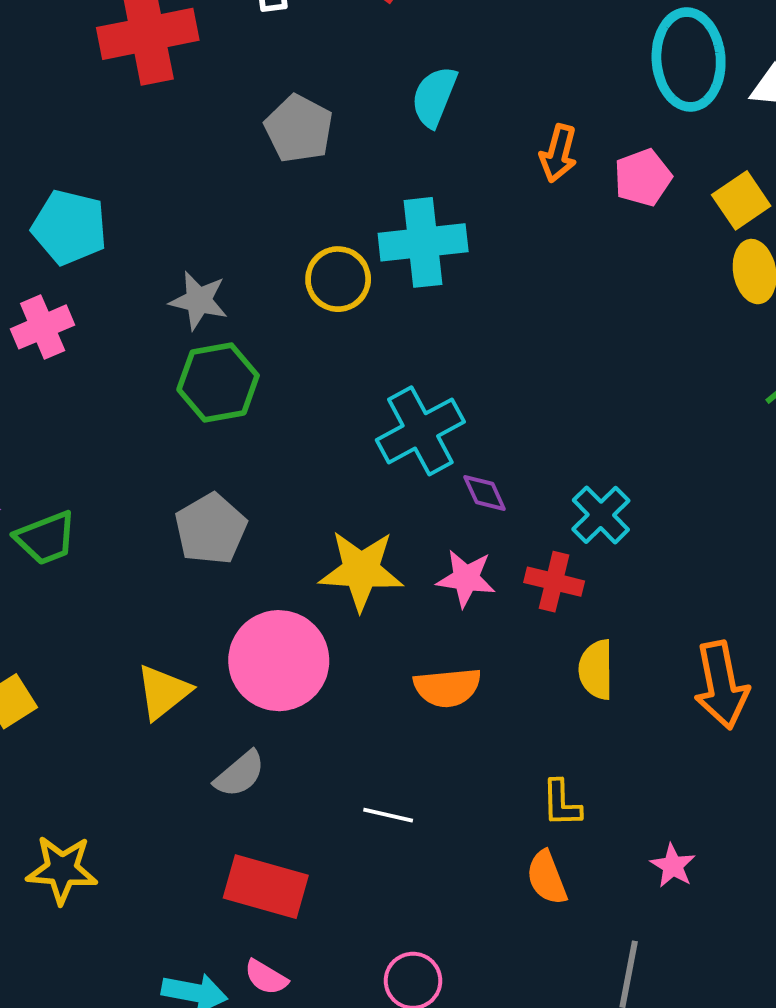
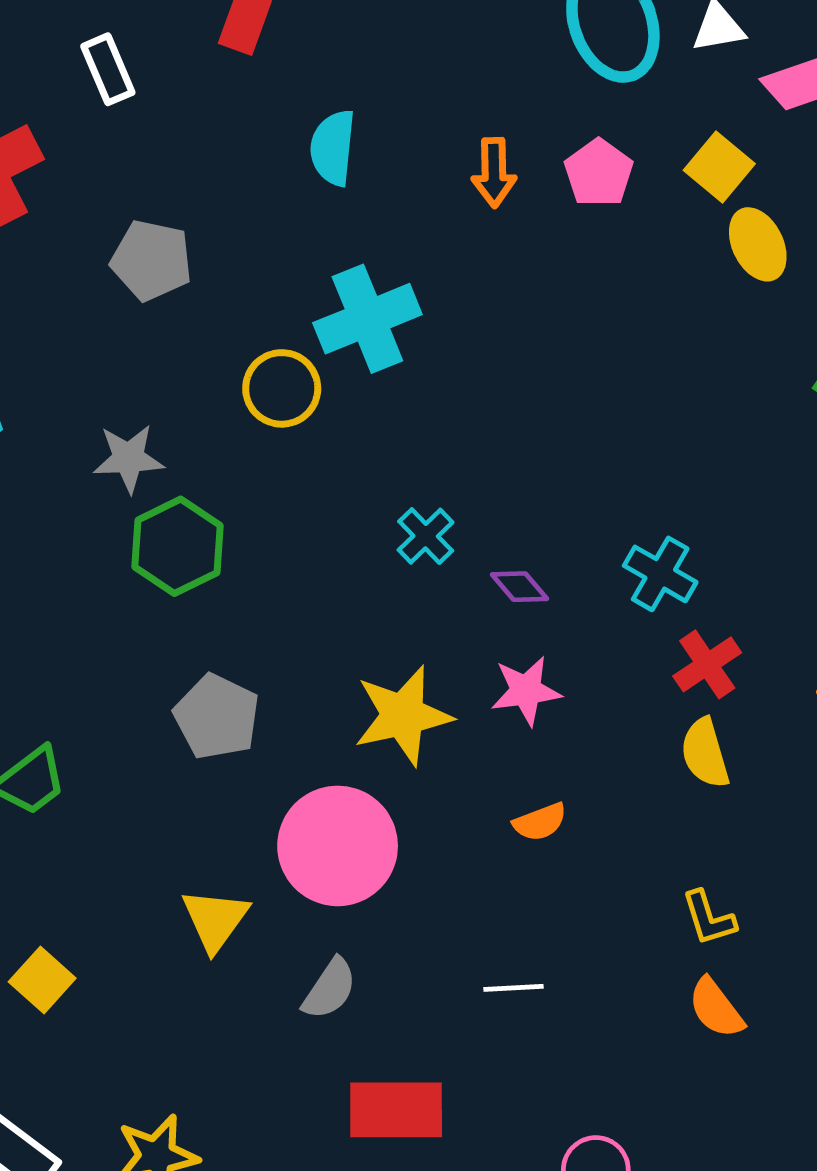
gray pentagon: (299, 129) -> (152, 260), moved
cyan cross: (420, 431) -> (426, 536), size x0.6
red cross: (554, 582) -> (707, 664), moved, turned -32
orange semicircle: (447, 687) -> (540, 822), size x0.7

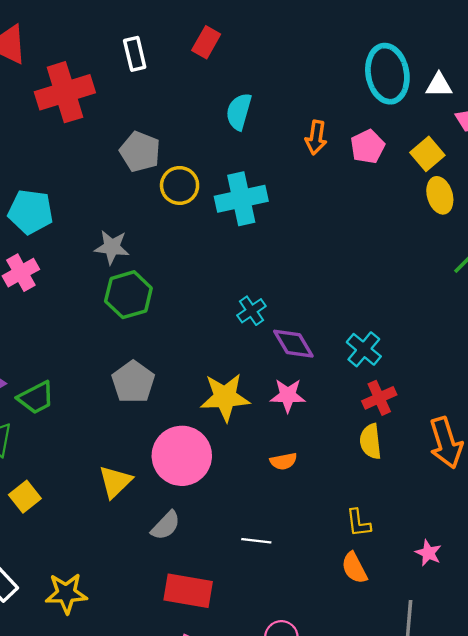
yellow circle: (282, 388) -> (180, 185), moved
purple diamond: (520, 587) -> (293, 344), size x1.5

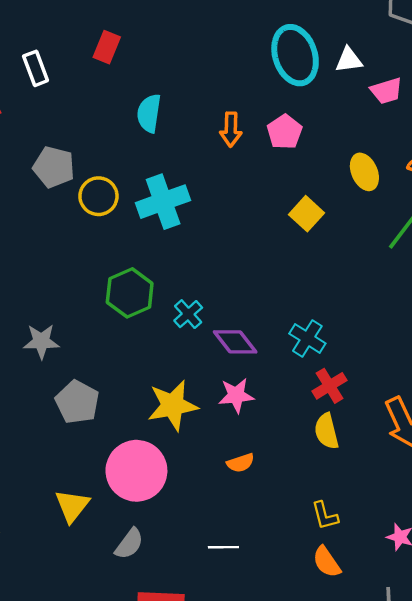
yellow square: (427, 154) -> (306, 214), moved
gray star: (112, 247) -> (41, 341), moved
green hexagon: (128, 295) -> (130, 293), moved

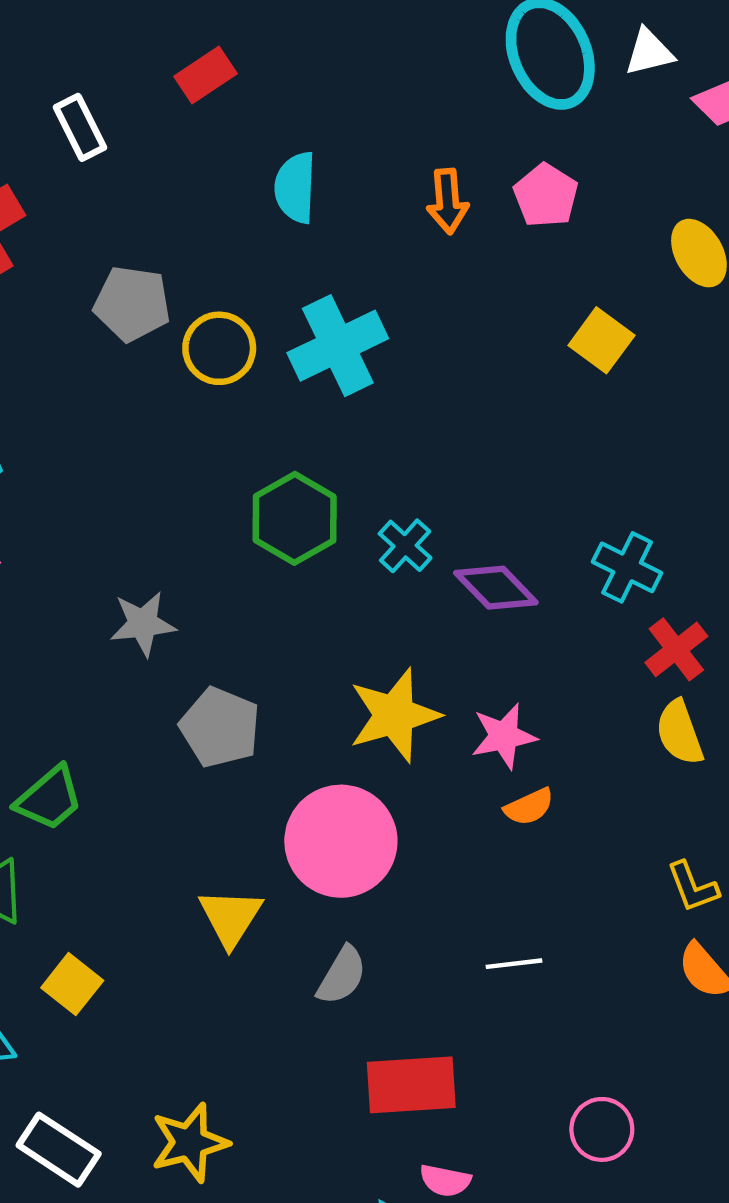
red rectangle: (107, 47) -> (206, 75), turned 40
pink star: (236, 395) -> (504, 736), moved

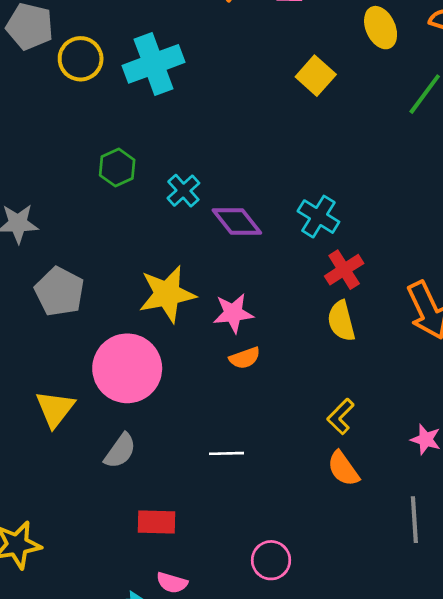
green hexagon: (295, 518) -> (117, 168), size x0.7
yellow L-shape: (693, 887) -> (341, 416), turned 60
red rectangle: (411, 1085) -> (156, 522), size x0.7

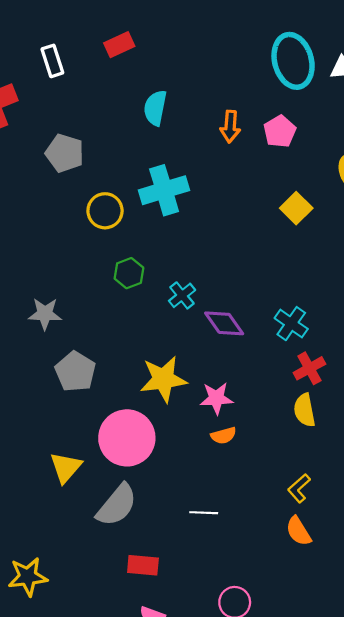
yellow circle: (81, 59) -> (105, 211), moved
gray semicircle: (120, 451) -> (117, 505), size x1.5

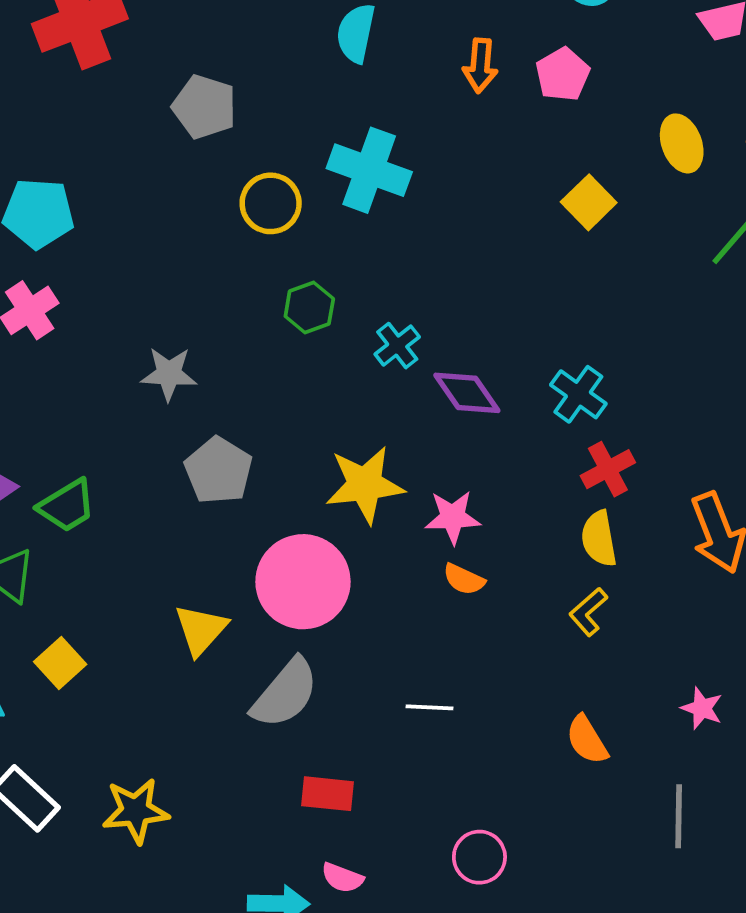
cyan cross: (164, 190) -> (369, 170), turned 36
orange semicircle: (224, 435) -> (464, 579), turned 40
yellow L-shape: (299, 488) -> (588, 612), moved

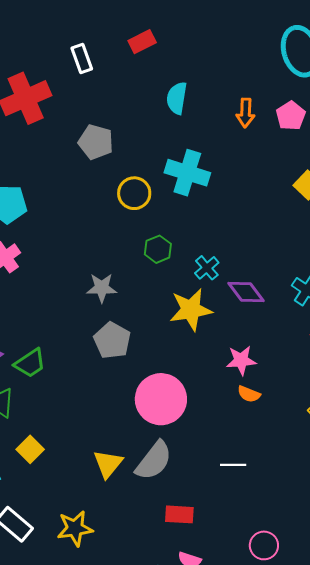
gray star: (169, 374) -> (102, 288), moved
yellow star: (365, 485) -> (191, 310), moved
yellow triangle: (201, 630) -> (108, 464), moved

